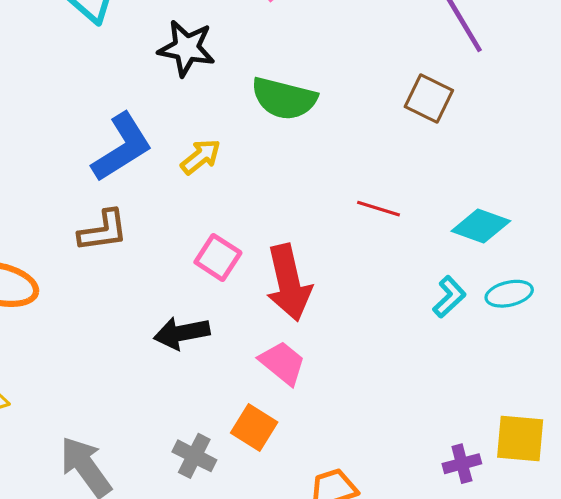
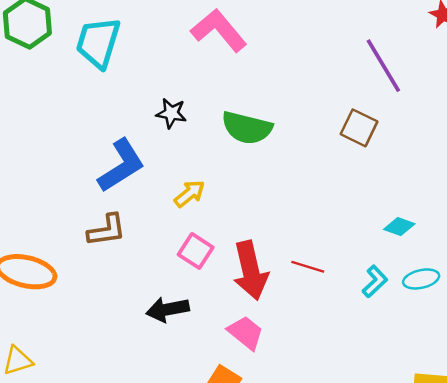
black star: (186, 48) -> (171, 113), moved, size x0.7
yellow arrow: (201, 157) -> (190, 194), moved
red line: (378, 209) -> (308, 267), moved
cyan diamond: (481, 226) -> (399, 227), size x0.7

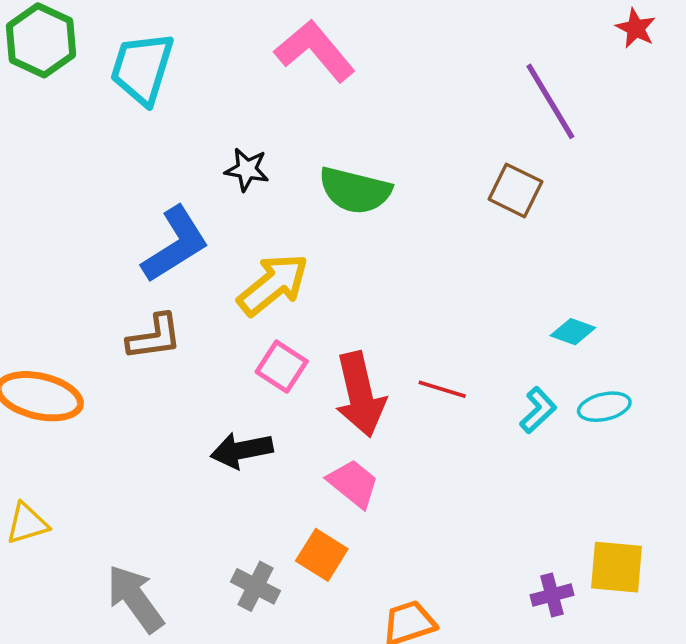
yellow arrow: (190, 194) -> (273, 285), size x1.6

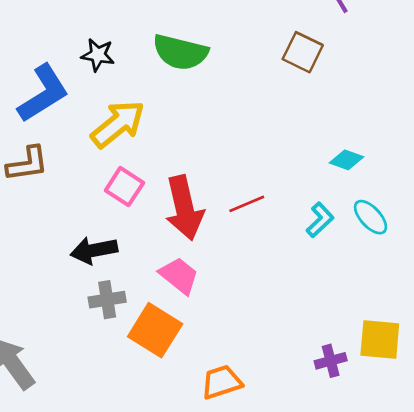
black star: (247, 169) -> (98, 55), moved
red line: (442, 389) -> (247, 204), turned -40
cyan ellipse: (604, 407) -> (371, 217), turned 60
orange square: (322, 555) -> (155, 330), size x1.4
gray cross: (256, 586) -> (107, 300), moved, turned -36

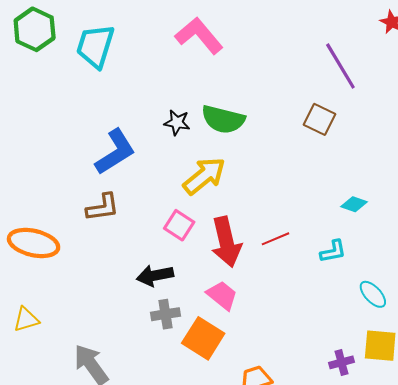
black star: (98, 55) -> (177, 123), moved
yellow arrow: (118, 124) -> (204, 176), moved
cyan ellipse: (371, 217) -> (373, 294), moved
cyan L-shape: (320, 220) -> (333, 251), turned 32

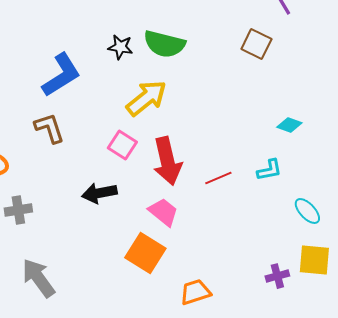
brown L-shape: (103, 207) -> (49, 128), turned -100
red line: (275, 239) -> (218, 178), moved
gray cross: (165, 314) -> (18, 210), moved

